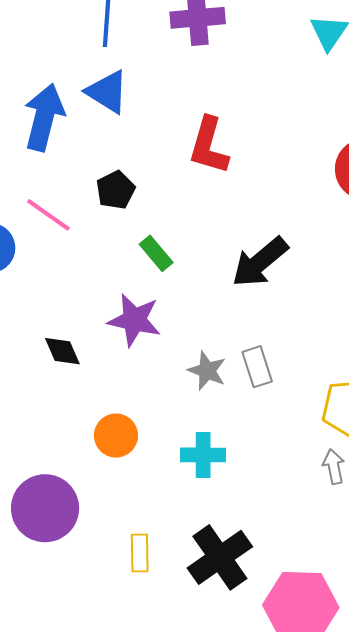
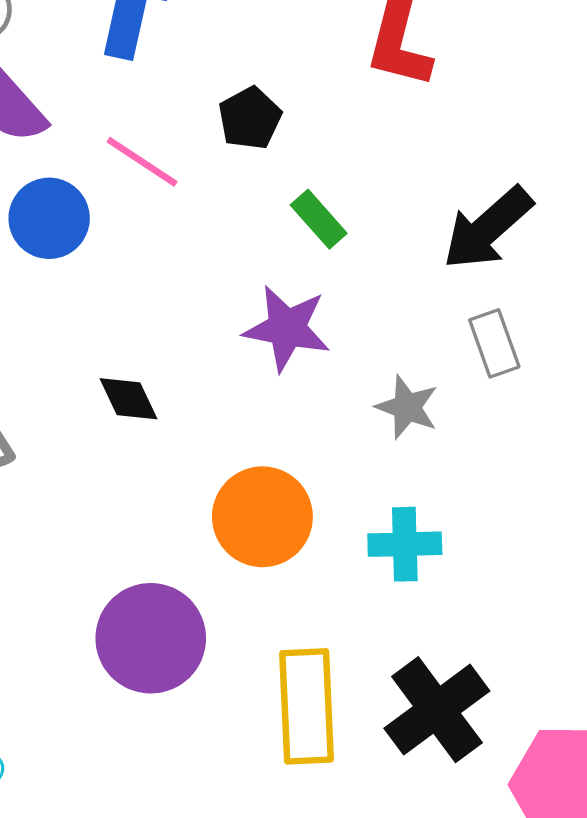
black diamond: (62, 351) -> (129, 399), moved
gray rectangle: (257, 367) -> (494, 343), moved
orange circle: (116, 436) -> (262, 517), size x1.4
yellow rectangle: (140, 553) -> (307, 706), size x1.8

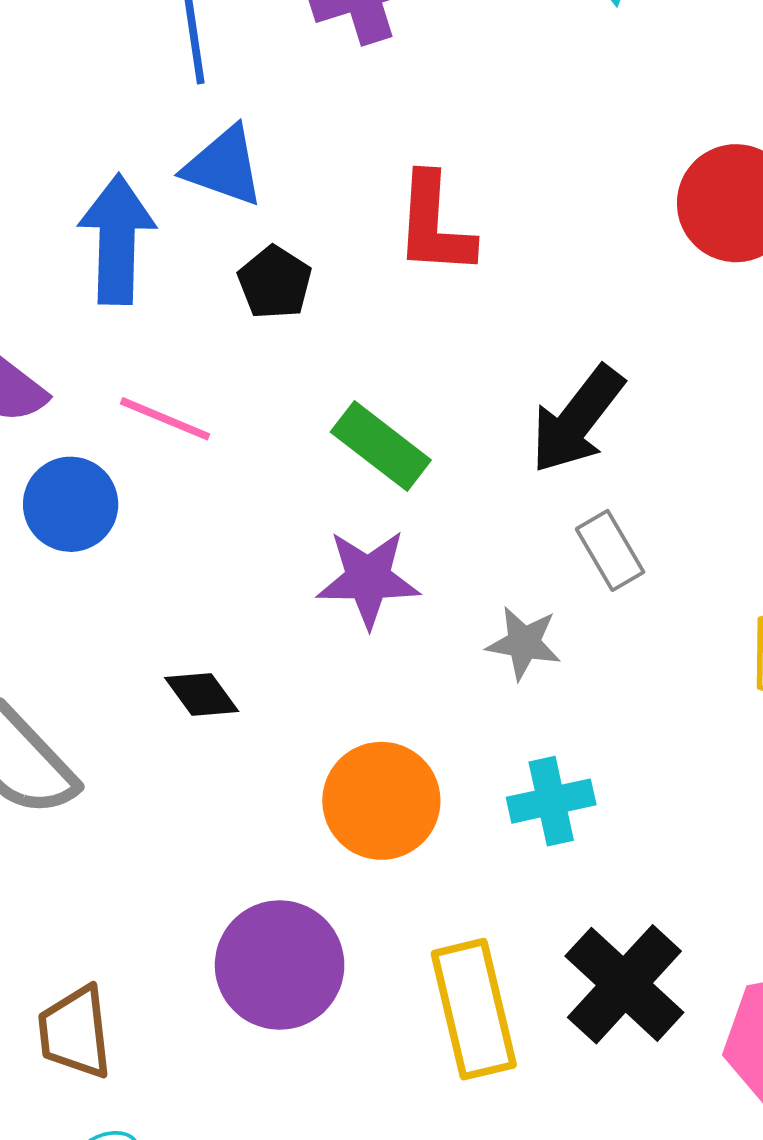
black pentagon: (250, 118) -> (275, 283), moved
green rectangle: (319, 219) -> (381, 446), size x1.4

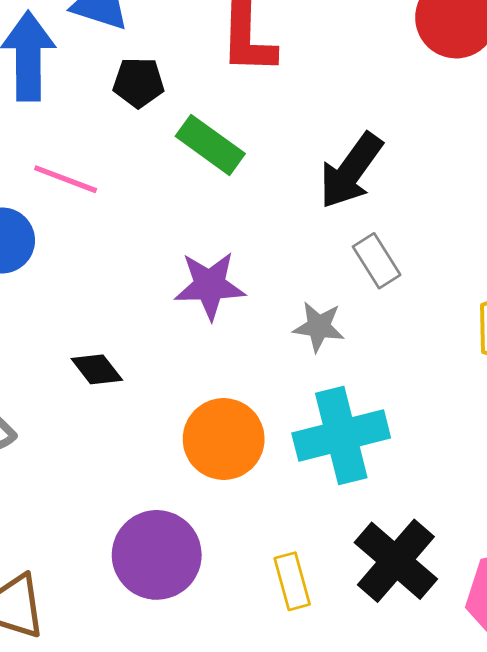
black pentagon: (275, 283) -> (139, 83), turned -30
green rectangle: (381, 446) -> (210, 145), moved
cyan cross: (551, 801) -> (341, 436), size x1.6
yellow rectangle: (474, 1009) -> (292, 581), size x0.6

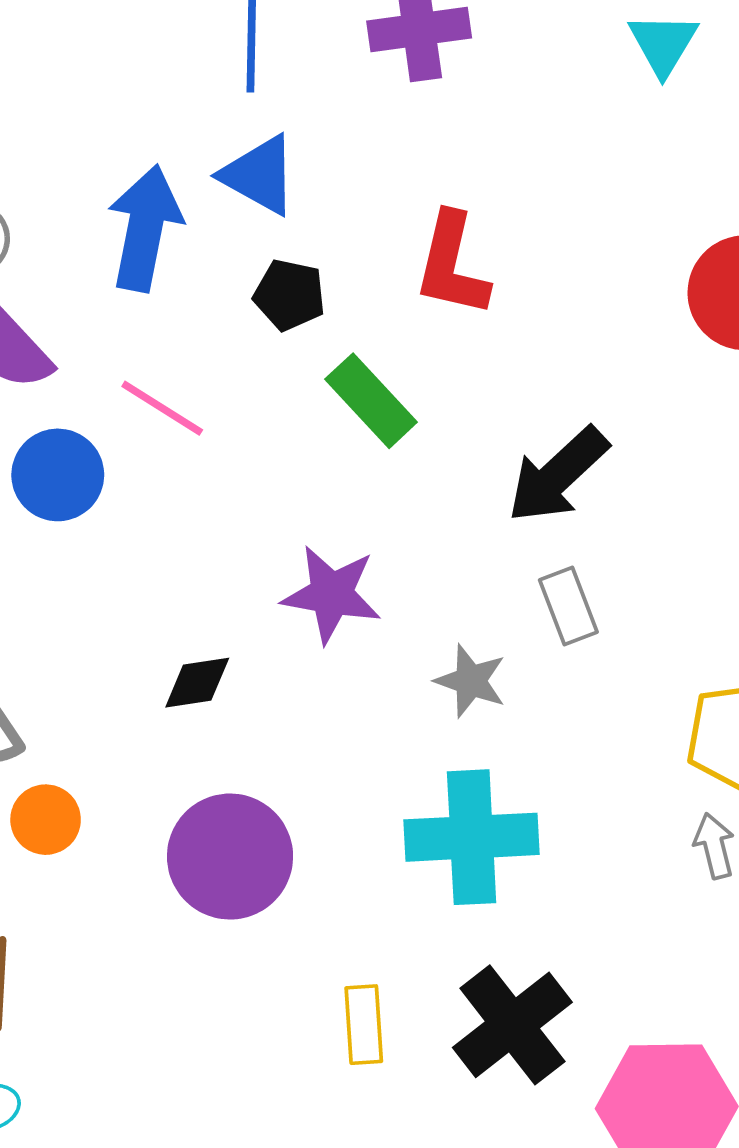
black diamond: (97, 369) -> (197, 683), moved, turned -72
orange circle: (224, 439) -> (46, 820), moved, size x0.6
purple circle: (157, 555) -> (230, 857), moved

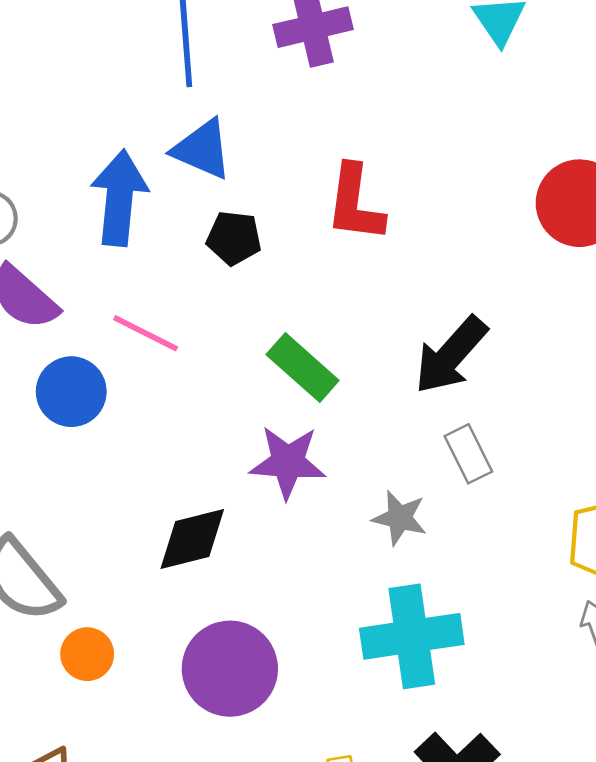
green rectangle: (371, 401) -> (303, 367), moved
black diamond: (197, 683) -> (192, 539), size x1.4

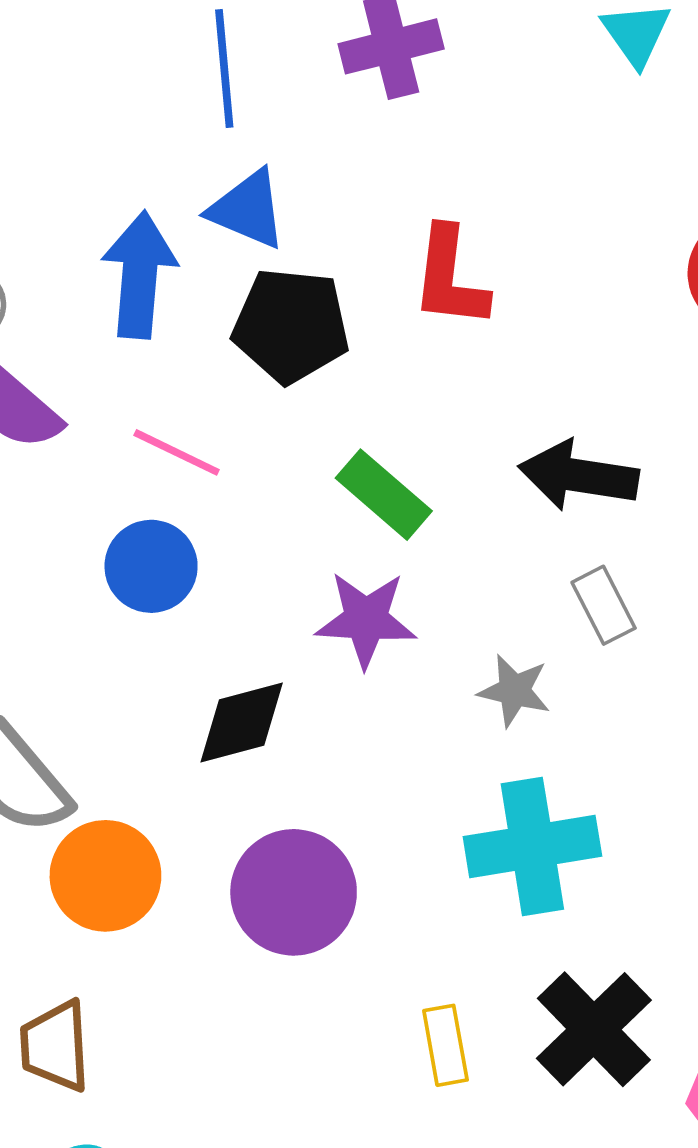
black pentagon: (234, 238) -> (291, 325), size x1.6
black arrow: (451, 355) -> (579, 476), turned 58
blue circle: (71, 392) -> (151, 566), moved
orange circle: (87, 654) -> (105, 876), size x1.6

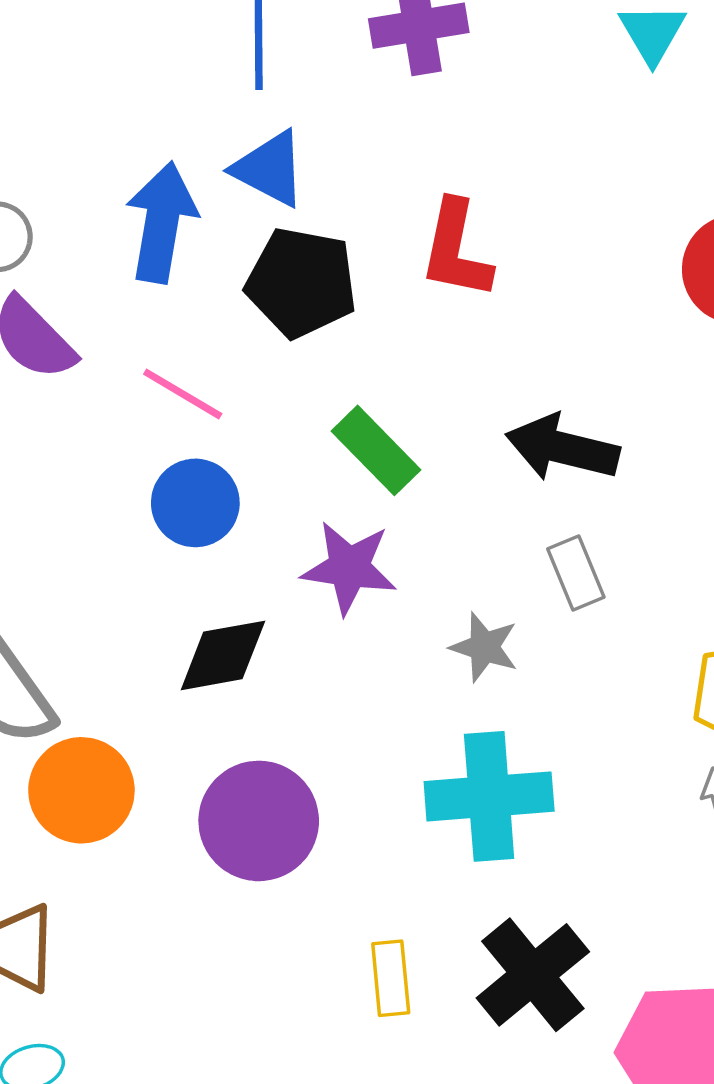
blue circle: (151, 566) -> (195, 503), moved

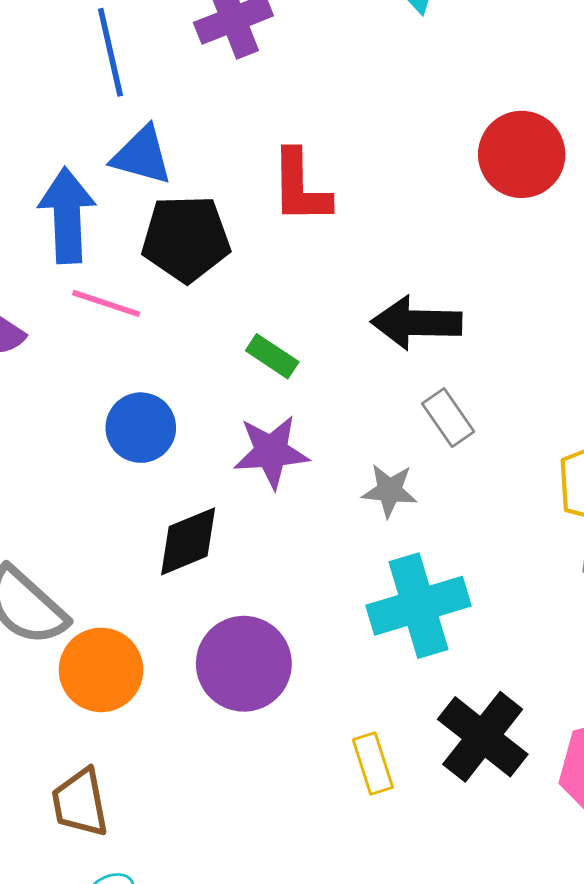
pink line: (183, 394) -> (106, 303), moved
green rectangle: (376, 450) -> (272, 356), size x0.7

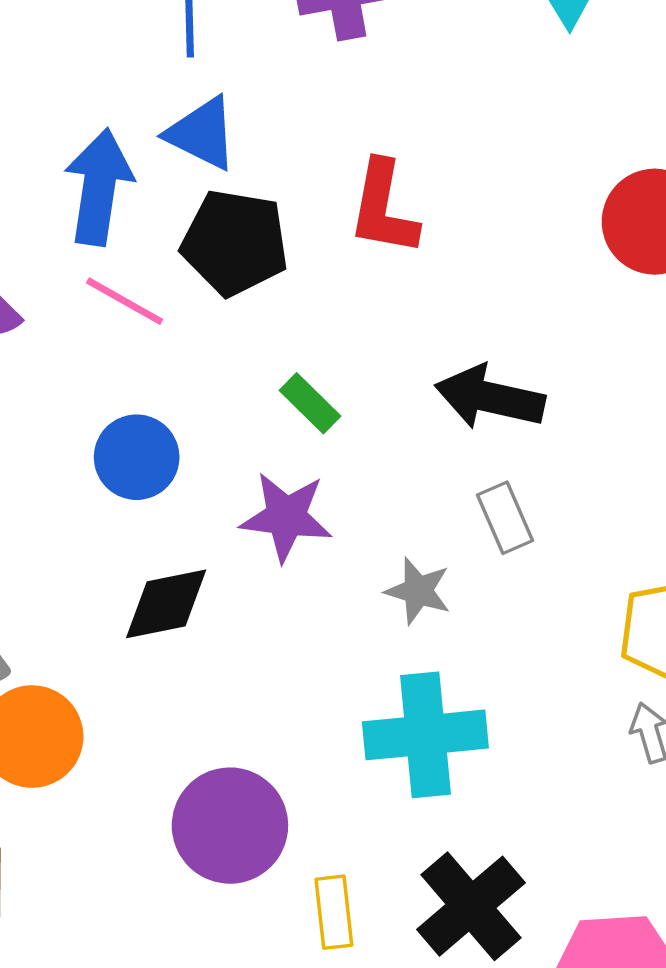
purple circle: (244, 664) -> (230, 826), moved

